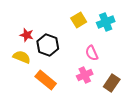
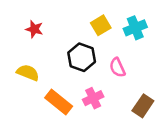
red star: (27, 35) -> (34, 29), moved
black hexagon: (48, 45) -> (82, 57), moved
pink cross: (85, 75) -> (93, 98), moved

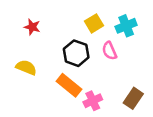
pink semicircle: (117, 67) -> (109, 51), moved
pink cross: (93, 98) -> (93, 101), moved
orange rectangle: (59, 102) -> (69, 85), moved

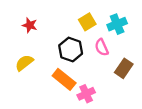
yellow semicircle: (26, 67) -> (24, 63), turned -60
brown rectangle: (133, 98) -> (124, 68), moved

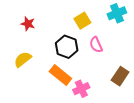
cyan cross: (117, 24) -> (117, 13), moved
brown rectangle: (124, 68) -> (120, 76), moved

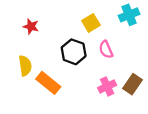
yellow semicircle: (23, 59) -> (25, 66), turned 120
orange rectangle: (60, 75) -> (48, 83), moved
pink cross: (81, 89) -> (107, 86), moved

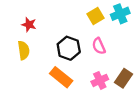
yellow square: (91, 23) -> (96, 16), moved
yellow semicircle: (25, 66) -> (24, 50), moved
orange rectangle: (48, 83) -> (61, 77), moved

